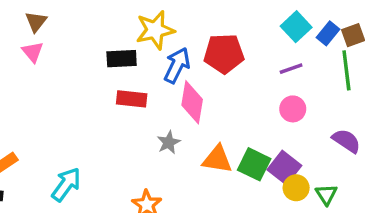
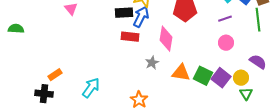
blue arrow: (177, 65) -> (141, 17), moved
yellow circle: (296, 188) -> (241, 78), moved

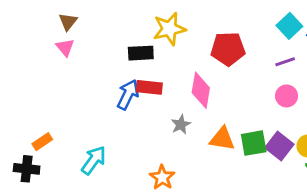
blue arrow: (141, 17) -> (128, 95), moved
green square: (203, 76) -> (254, 143), turned -36

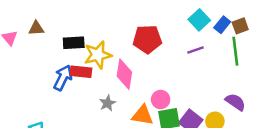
brown triangle: (68, 22) -> (36, 28), moved, turned 49
yellow star: (169, 29) -> (98, 55), moved
pink circle: (287, 96) -> (161, 100), moved

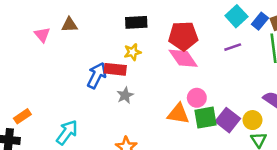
black rectangle: (74, 43) -> (136, 22), moved
yellow star: (98, 55) -> (133, 52), size x0.6
pink diamond: (124, 74) -> (183, 58), moved, turned -44
gray star: (107, 103) -> (125, 95), moved

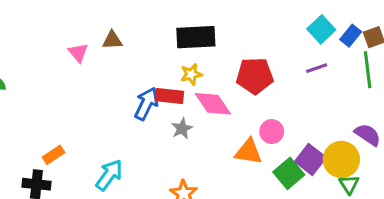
black rectangle: (136, 22) -> (196, 37), size x1.4
red pentagon: (183, 36) -> (255, 76), moved
pink diamond: (183, 58) -> (213, 104), moved
green square: (205, 118) -> (289, 173), moved, turned -30
yellow circle: (252, 120) -> (341, 159), size x1.5

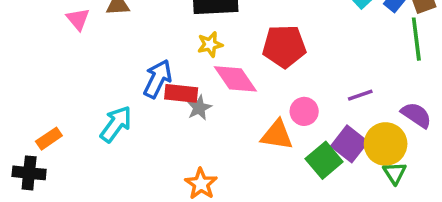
purple line: (317, 68) -> (360, 95), moved
red rectangle: (170, 96) -> (181, 93), moved
cyan arrow: (109, 175) -> (116, 124), moved

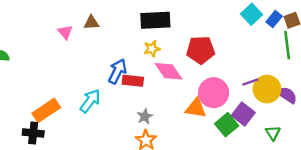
gray star: (199, 108) -> (145, 116), moved
pink circle: (304, 111) -> (214, 93), size x1.6
orange rectangle: (49, 139) -> (46, 110), size x1.6
yellow circle: (386, 144) -> (267, 89), moved

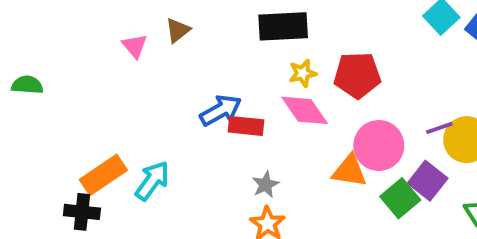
brown triangle: (91, 23) -> (178, 30), turned -35
yellow star: (152, 49) -> (303, 73), moved
blue arrow: (117, 71) -> (221, 110), turned 35
cyan arrow: (90, 101) -> (152, 181), moved

